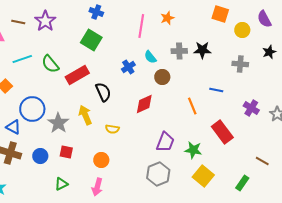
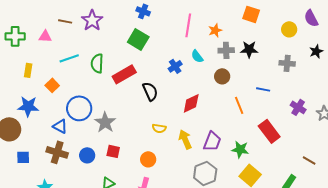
orange square: (220, 14) -> (251, 14), moved
orange star: (167, 18) -> (215, 30), moved
green semicircle: (50, 64) -> (97, 63), turned 42
brown circle: (162, 77) -> (222, 76), moved
yellow arrow: (85, 115) -> (185, 139), moved

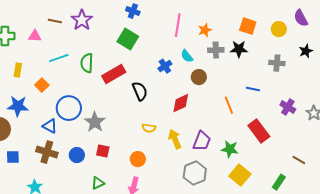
orange square: (251, 14) -> (248, 26), moved
brown circle: (222, 76) -> (199, 77), moved

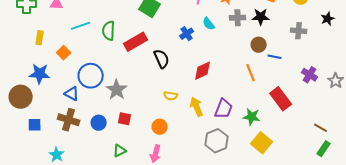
brown circle: (199, 77) -> (259, 45), moved
green rectangle: (279, 182) -> (324, 149), moved

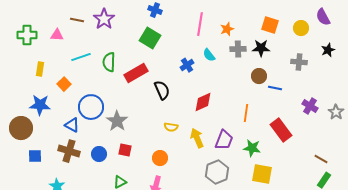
orange line: (251, 73) -> (246, 113), moved, turned 30
yellow square: (262, 143) -> (262, 174), turned -30

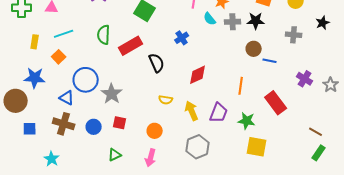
cyan semicircle: (209, 55) -> (210, 19), moved
cyan line: (81, 57) -> (64, 34), moved
gray hexagon: (217, 172) -> (198, 147), moved

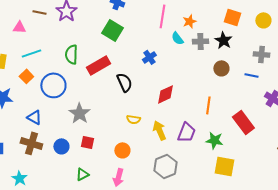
black star: (256, 21) -> (223, 40), turned 30
blue line: (270, 61) -> (251, 75), moved
blue circle: (86, 80) -> (53, 85), moved

